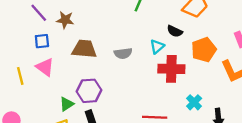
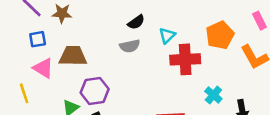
black semicircle: (175, 31) -> (136, 22), moved, turned -56
brown trapezoid: (84, 49) -> (73, 56), moved
yellow line: (20, 76) -> (24, 93), moved

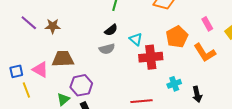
cyan triangle: (167, 36) -> (136, 39), turned -32
blue square: (38, 39) -> (16, 71), moved
cyan cross: (213, 95) -> (174, 84), turned 32

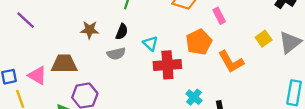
pink rectangle: (207, 24) -> (219, 16), moved
brown star: (53, 26) -> (90, 30), moved
black semicircle: (111, 30) -> (122, 32), turned -32
cyan cross: (174, 84) -> (194, 97), turned -32

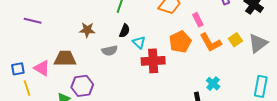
purple line: (26, 20) -> (33, 21), turned -30
black semicircle: (122, 32) -> (125, 31), moved
orange L-shape: (231, 62) -> (211, 42), moved
cyan cross: (194, 97) -> (213, 84), moved

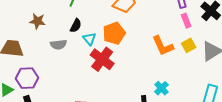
pink rectangle: (198, 20) -> (186, 21), moved
orange pentagon: (180, 42) -> (114, 33), moved
red cross: (153, 61) -> (102, 59), turned 35

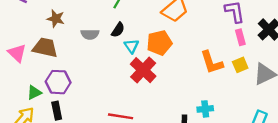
brown star: (37, 21) -> (56, 19), moved
gray semicircle: (58, 45) -> (90, 34), moved
cyan cross: (161, 88) -> (205, 109), turned 32

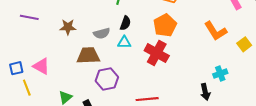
cyan triangle: (131, 46) -> (124, 42), moved, turned -40
brown trapezoid: (45, 48) -> (88, 56), moved
yellow square: (240, 65) -> (244, 44), moved
purple hexagon: (58, 82) -> (107, 79), moved

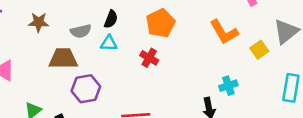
red cross: (157, 53) -> (149, 58), size x0.6

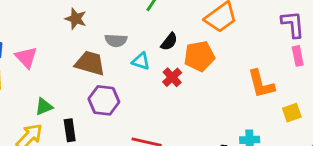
black semicircle: (111, 19) -> (169, 42), moved
red cross: (149, 58) -> (172, 77), moved

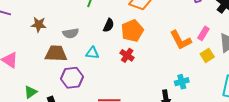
pink rectangle: (298, 56) -> (203, 33), moved, turned 56
cyan triangle: (141, 61) -> (92, 53), moved
red cross: (172, 77) -> (127, 55), moved

